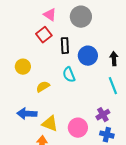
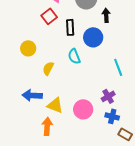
black arrow: (114, 59) -> (106, 15), moved
yellow semicircle: (43, 87) -> (48, 68), turned -32

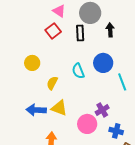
black rectangle: (70, 27) -> (80, 33), moved
blue circle: (93, 37) -> (103, 63), moved
purple cross: (108, 96) -> (102, 110), moved
yellow triangle: (55, 105) -> (59, 108), moved

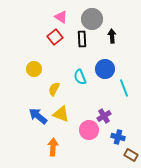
blue arrow: (36, 110) -> (38, 116), turned 36

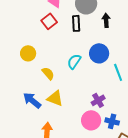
cyan semicircle: (80, 77) -> (74, 61), turned 56
yellow semicircle: (54, 89) -> (48, 73), turned 112
pink circle: (89, 130) -> (91, 120), moved

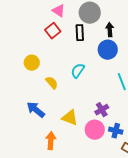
blue circle: (99, 53) -> (108, 50), moved
yellow triangle: (55, 98) -> (70, 118), moved

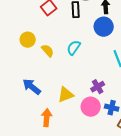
yellow semicircle: (52, 83) -> (48, 51), moved
yellow triangle: (70, 118) -> (66, 95), turned -42

